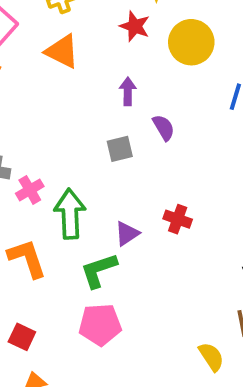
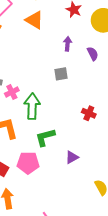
purple semicircle: (164, 128) -> (93, 54), moved
purple triangle: (127, 234) -> (72, 157), moved
pink pentagon: (100, 325) -> (28, 163), moved

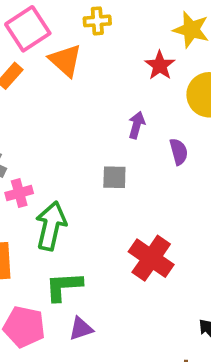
orange triangle: (34, 20) -> (65, 60), moved
red cross: (89, 113) -> (151, 258), size x1.6
purple triangle: (72, 157) -> (81, 329), moved

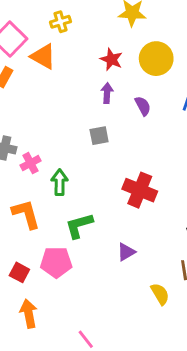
red star: (160, 65) -> (111, 59), moved
green arrow: (51, 226) -> (60, 182), size x0.7
purple triangle: (81, 329) -> (126, 252), moved

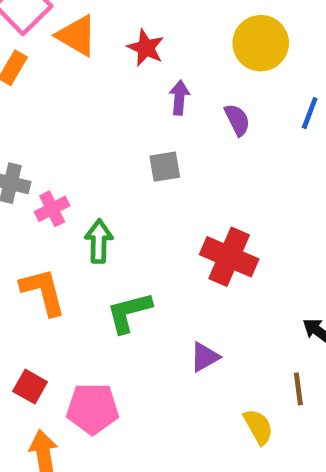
red star: (111, 59) -> (146, 48), moved
pink pentagon: (56, 262) -> (93, 409), moved

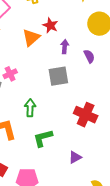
orange triangle: (77, 36) -> (31, 38), moved, turned 48
gray square: (165, 167) -> (58, 76), size x1.5
pink cross: (52, 209) -> (10, 74), moved

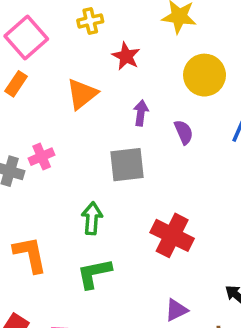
red star: (50, 25) -> (126, 56), moved
green arrow: (30, 108) -> (92, 218), moved
purple triangle: (75, 157) -> (176, 310), moved

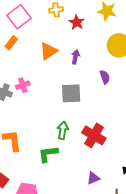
red star: (126, 56) -> (77, 22), moved
purple arrow: (141, 113) -> (75, 57), moved
green arrow: (92, 218) -> (63, 130), moved

